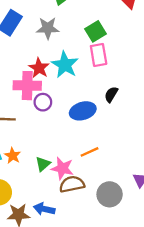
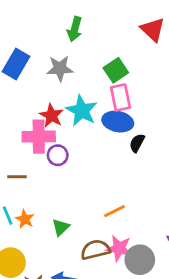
blue ellipse: (83, 111) -> (118, 122), moved, turned 30
pink star: (62, 168) -> (119, 248), moved

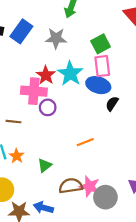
orange line: (115, 211) -> (85, 142), moved

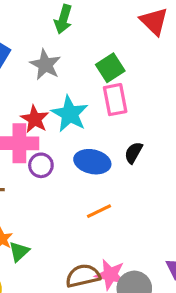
gray star: (56, 38) -> (45, 65), turned 30
blue ellipse: (98, 85) -> (92, 162), moved
green triangle: (45, 165) -> (19, 252), moved

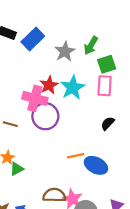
green arrow: (63, 19) -> (91, 46), moved
blue ellipse: (92, 162) -> (96, 165), moved
purple circle: (41, 165) -> (45, 116), size x1.6

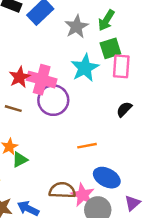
green square: (107, 64) -> (110, 48), moved
red star: (49, 85) -> (20, 77), moved
blue ellipse: (96, 165) -> (107, 178), moved

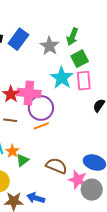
pink rectangle: (121, 66) -> (84, 81), moved
orange line: (87, 146) -> (41, 126), moved
brown semicircle: (62, 190) -> (56, 166), moved, turned 30

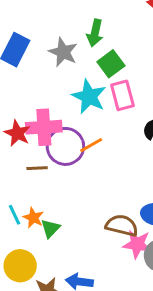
brown line: (10, 120) -> (37, 168), moved
orange line: (41, 126) -> (91, 145), moved
brown semicircle: (56, 166) -> (122, 225), moved

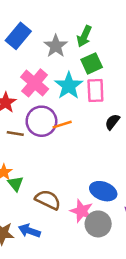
pink cross: (44, 127) -> (35, 83), moved, turned 32
brown semicircle: (122, 225) -> (48, 200), moved
green triangle: (50, 228) -> (15, 184), turned -35

